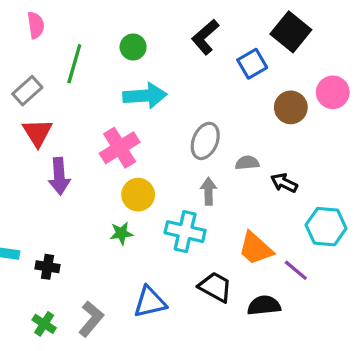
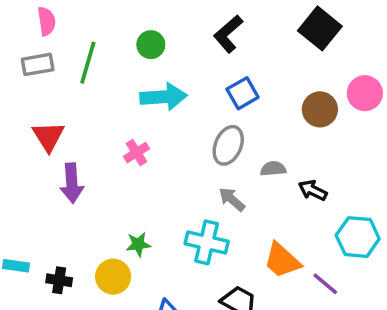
blue square: (252, 64) -> (243, 93), moved
gray rectangle: (27, 91) -> (38, 64), moved, turned 32
pink cross: (120, 148) -> (136, 153), size x0.6
gray arrow: (209, 191) -> (232, 199), turned -48
yellow circle: (138, 195) -> (113, 277), moved

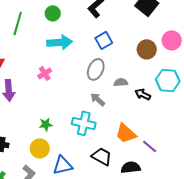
cyan hexagon: (358, 237) -> (168, 80), moved
yellow circle: (113, 277) -> (40, 148), moved

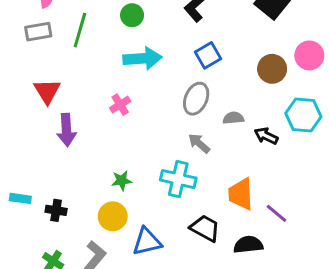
orange trapezoid: (126, 133) -> (241, 194), turned 45

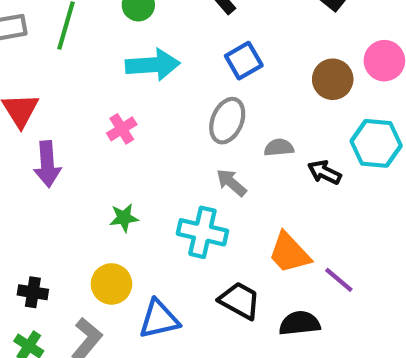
green star: (122, 181) -> (124, 218), moved
orange trapezoid: (241, 194) -> (289, 253), turned -40
black cross: (56, 210) -> (33, 292), moved

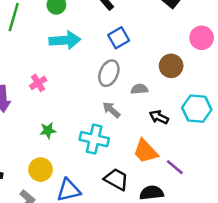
brown circle: (333, 79) -> (171, 66), moved
pink cross: (122, 129) -> (38, 83), moved
cyan hexagon: (376, 143) -> (197, 109), moved
black arrow: (324, 172) -> (159, 117), moved

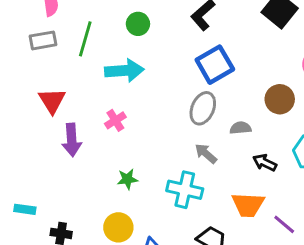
blue square: (119, 38) -> (215, 65), size x1.4
cyan arrow: (65, 40) -> (124, 71), moved
orange trapezoid: (145, 151) -> (248, 205), turned -44

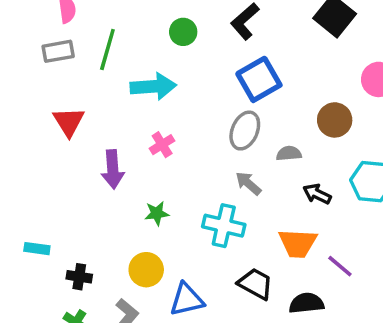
green circle: (138, 24) -> (183, 32), moved
pink cross: (115, 120) -> (162, 145), moved
purple arrow: (72, 140) -> (113, 169), moved

